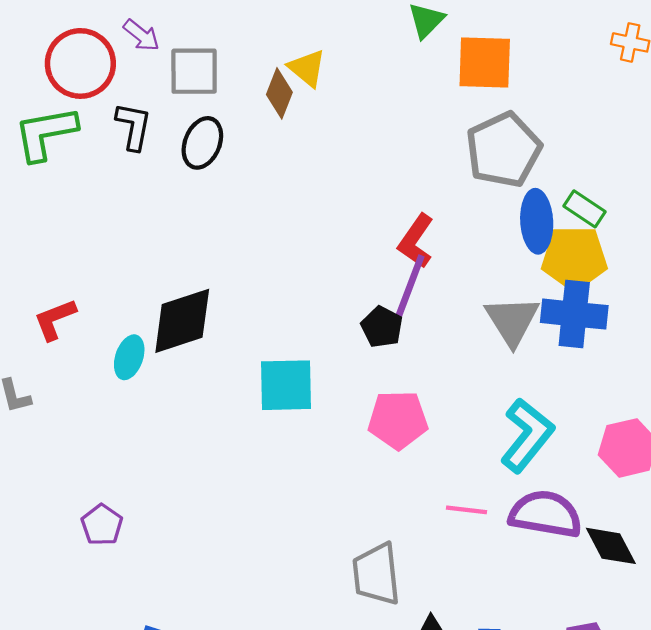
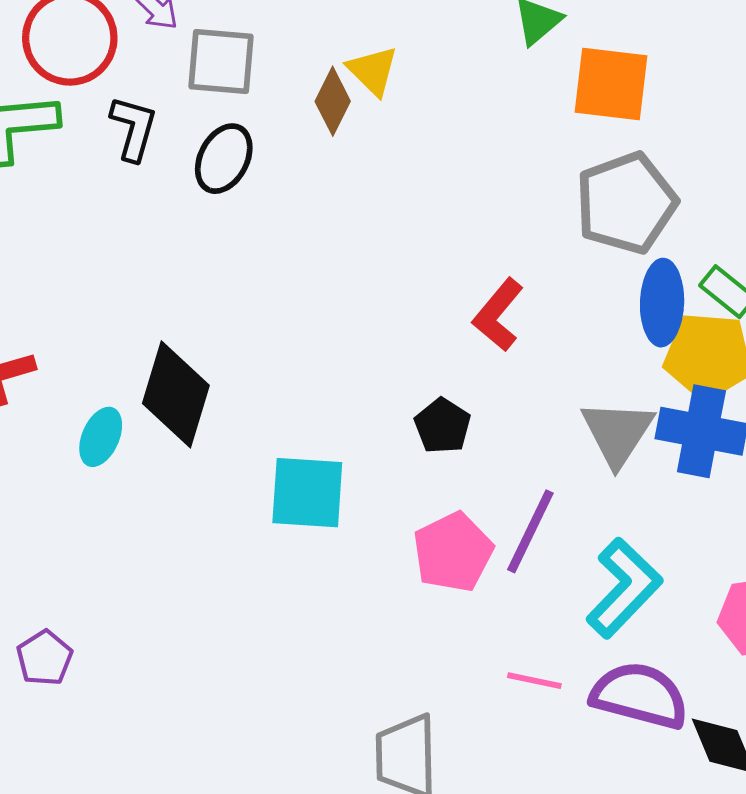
purple line: (410, 287) -> (530, 531), moved
black diamond: (182, 321) -> (176, 394), turned -60
pink pentagon: (398, 420) -> (453, 552), turned -30

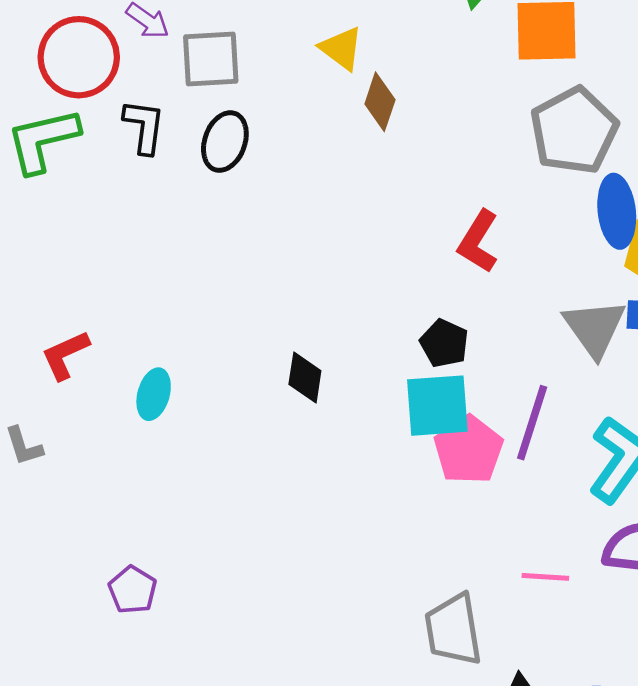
brown diamond: (333, 101) -> (380, 102), moved
black diamond: (176, 394) -> (305, 377), moved, size x0.6
cyan square: (307, 493) -> (437, 406), moved
pink line: (534, 681) -> (545, 577), moved

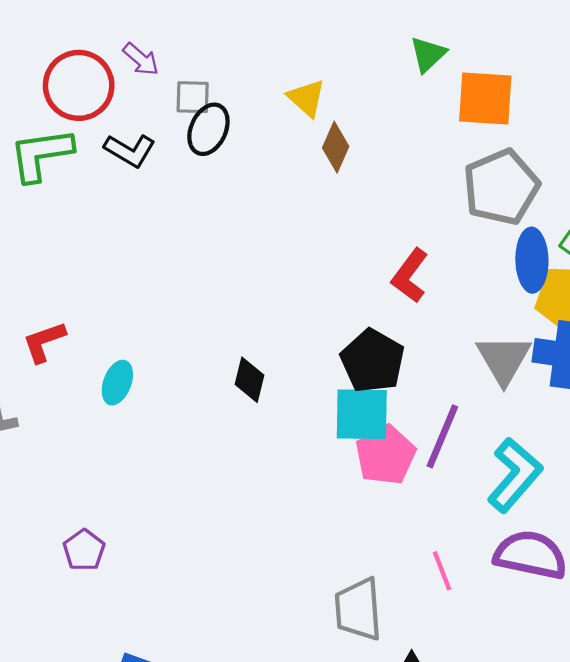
gray square: (211, 59) -> (193, 97), size x0.7
black L-shape: (144, 127) -> (130, 150), turned 108
black ellipse: (225, 142) -> (208, 129), moved
black pentagon: (444, 343) -> (373, 361), size x1.5
pink line: (545, 577) -> (442, 571), turned 60

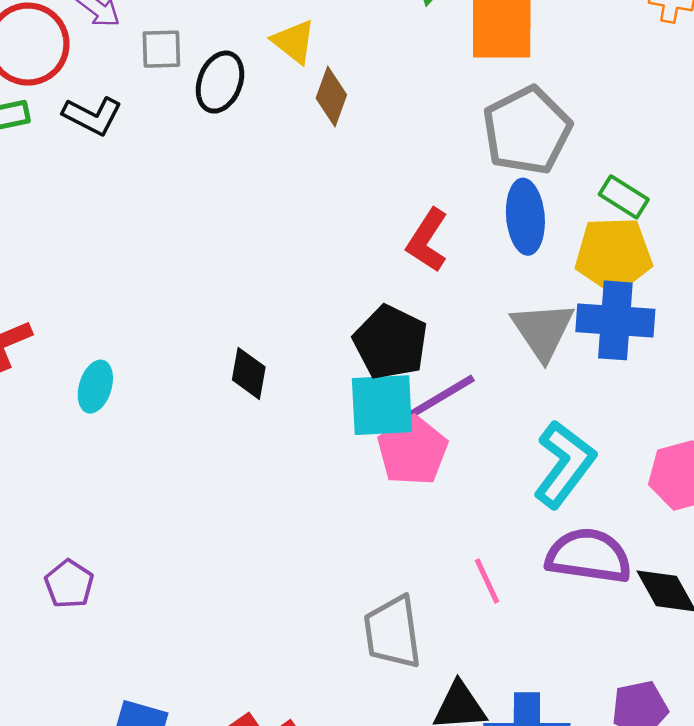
black ellipse: (208, 129) -> (220, 82), moved
blue ellipse: (532, 260) -> (525, 217), moved
purple line: (442, 436) -> (440, 398), moved, turned 40

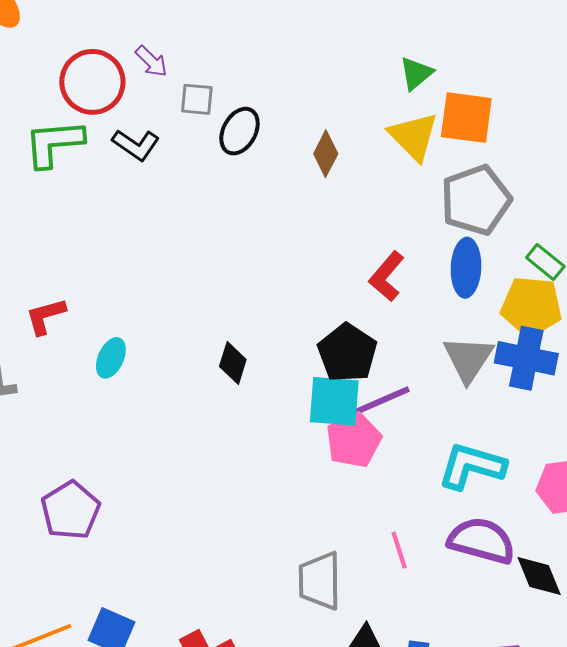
yellow triangle: (294, 42) -> (413, 136), moved, size x1.4
cyan L-shape: (564, 464) -> (472, 466), turned -118
purple pentagon: (69, 584) -> (70, 510), size x1.5

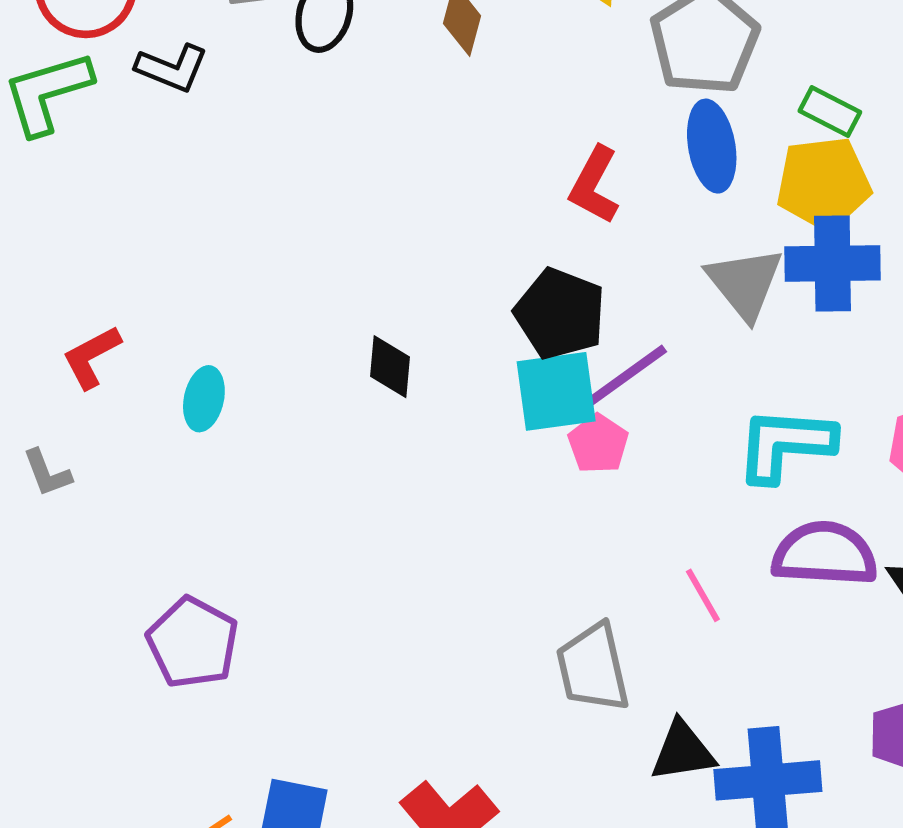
pink pentagon: (354, 440) -> (598, 444), size x0.7

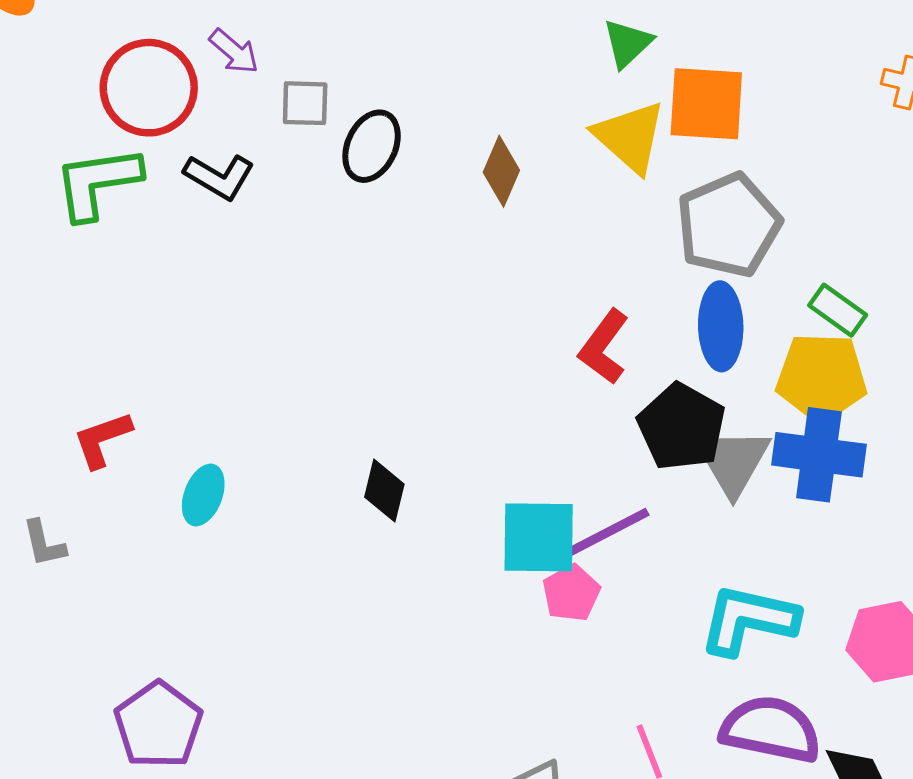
black pentagon: (560, 314) -> (682, 427), moved

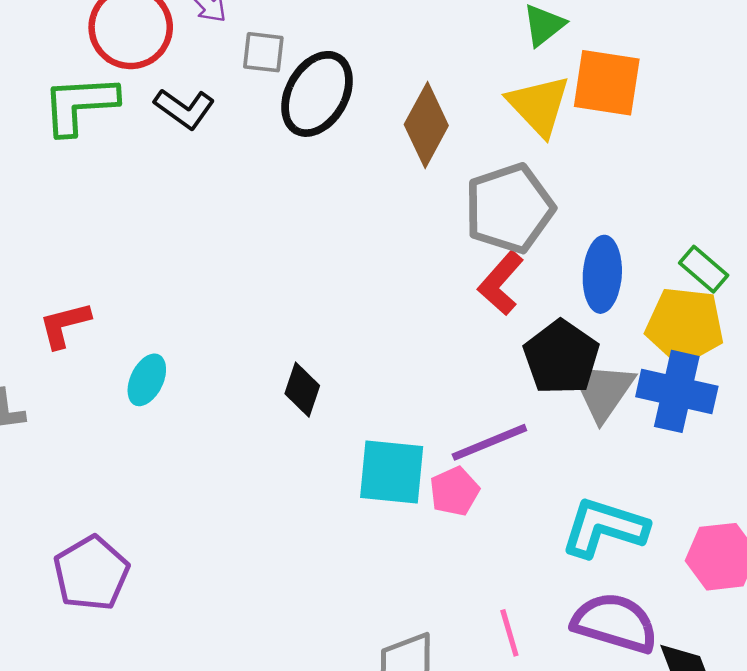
black ellipse: (372, 146) -> (317, 94), size x1.4
brown diamond: (501, 171) -> (426, 125), size x1.4
gray pentagon: (729, 225) -> (509, 208), moved
cyan square: (539, 537) -> (392, 472), moved

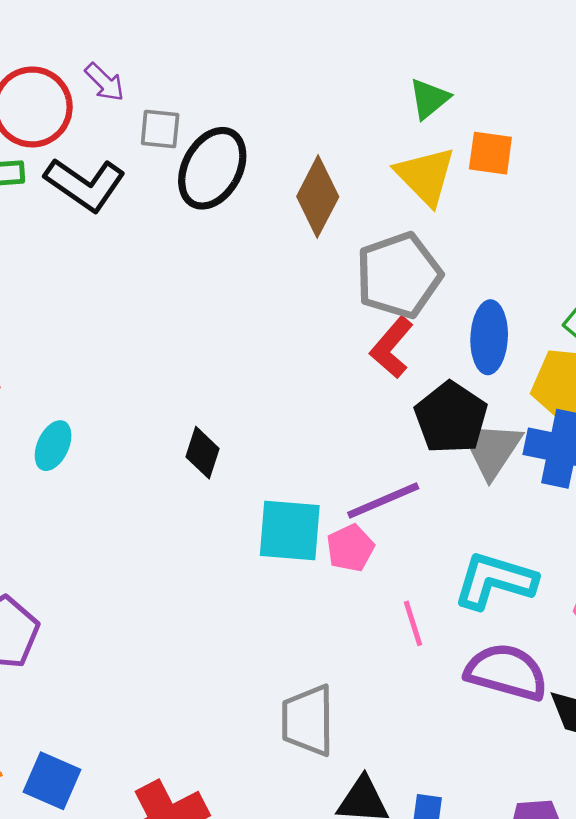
orange square: (607, 83) -> (490, 153), size x0.7
black L-shape: (184, 109) -> (85, 184), size x1.4
pink line: (509, 633) -> (413, 623), moved

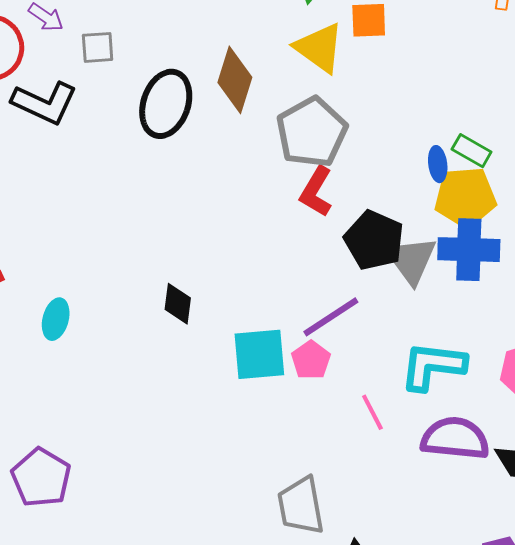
black ellipse: (212, 168) -> (166, 104), moved
blue ellipse: (489, 337) -> (438, 164), moved, size x0.6

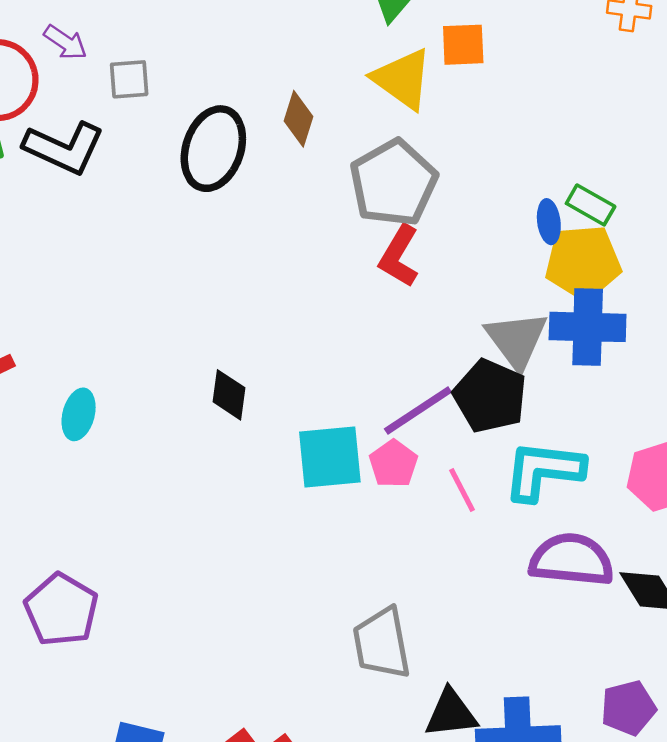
brown diamond: (235, 80) -> (298, 119), size x0.7
black pentagon: (374, 240) -> (490, 396), moved
pink line: (372, 412) -> (462, 490), moved

